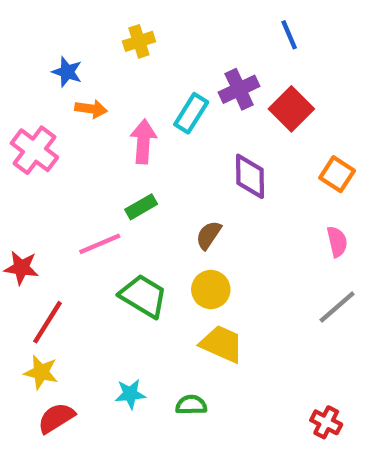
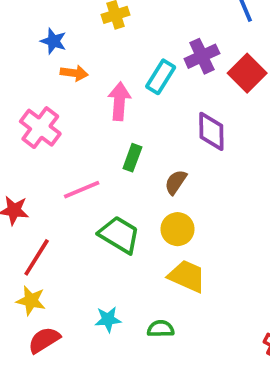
pink cross: (34, 150) -> (40, 128), moved
green rectangle: (141, 207) -> (132, 158), moved, turned -40

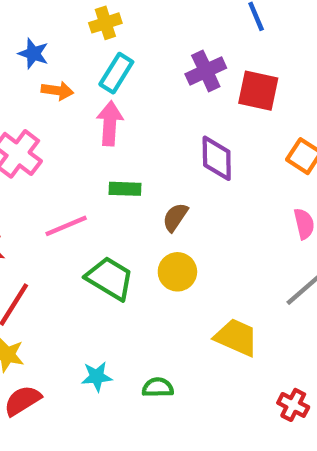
red square: (247, 73) -> (258, 91), turned -33
cyan rectangle: (161, 77) -> (116, 73), moved
green rectangle: (132, 158) -> (125, 189), turned 72
yellow trapezoid: (187, 276) -> (236, 337), moved

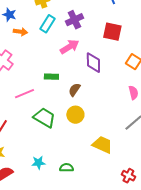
purple cross: (206, 71) -> (74, 20), moved
pink arrow: (110, 123) -> (69, 47), moved, turned 54

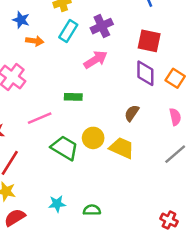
purple diamond: (93, 63) -> (145, 73), moved
brown semicircle: (74, 90) -> (132, 113), moved
yellow circle: (75, 115) -> (93, 138), moved
yellow trapezoid: (102, 145) -> (122, 148), moved

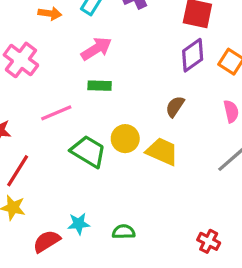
pink arrow: (96, 60) -> (96, 49), moved
purple diamond: (145, 73) -> (193, 55), turned 55
red semicircle: (15, 218) -> (47, 241), moved
red cross: (169, 220) -> (209, 241), moved

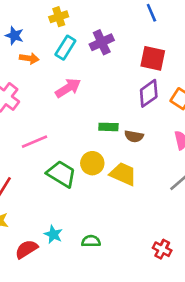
green rectangle: (100, 86) -> (108, 127), moved
brown semicircle: (175, 107) -> (134, 136), turned -114
cyan star: (79, 224) -> (53, 234), turned 30

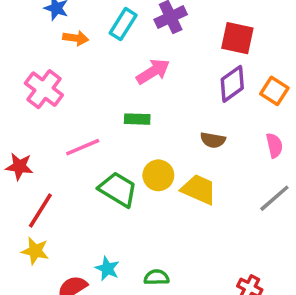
pink arrow: (68, 88) -> (153, 72), moved
green rectangle: (108, 127) -> (137, 119), moved

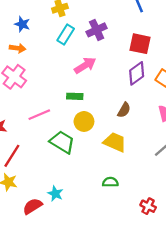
orange arrow: (76, 38) -> (18, 48), moved
brown semicircle: (213, 140) -> (124, 110), turned -70
yellow circle: (158, 175) -> (84, 121), moved
green semicircle: (157, 277) -> (110, 182), moved

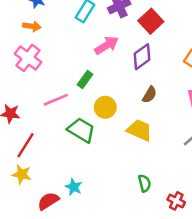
red square: (140, 44) -> (151, 21), moved, turned 35
purple diamond: (137, 73) -> (142, 57), moved
green rectangle: (75, 96) -> (85, 79), moved, turned -56
green semicircle: (110, 182) -> (144, 183), moved, turned 77

